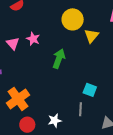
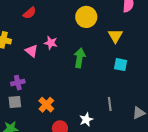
yellow triangle: (91, 36) -> (115, 36), moved
cyan square: (90, 90) -> (121, 65), moved
orange cross: (18, 99) -> (46, 105), size x0.7

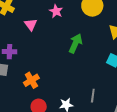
pink star: (51, 43) -> (56, 11), moved

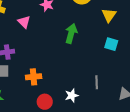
orange cross: (31, 80) -> (34, 77), turned 35

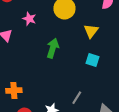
gray line: (97, 82) -> (77, 98), turned 32

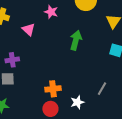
orange cross: (14, 90) -> (53, 89), moved

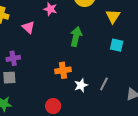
orange cross: (53, 89) -> (63, 70), moved
white star: (77, 102) -> (81, 85), moved

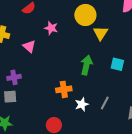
yellow triangle: (113, 16) -> (101, 33), moved
green arrow: (76, 37) -> (86, 65), moved

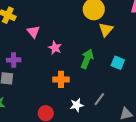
pink star: (51, 28) -> (55, 48), moved
white star: (82, 104) -> (77, 105), moved

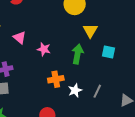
yellow triangle: (106, 29) -> (90, 31), moved
white star: (77, 105) -> (75, 90), moved

